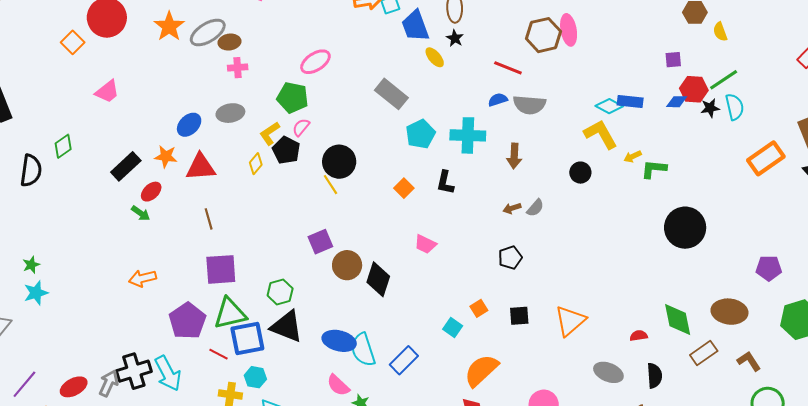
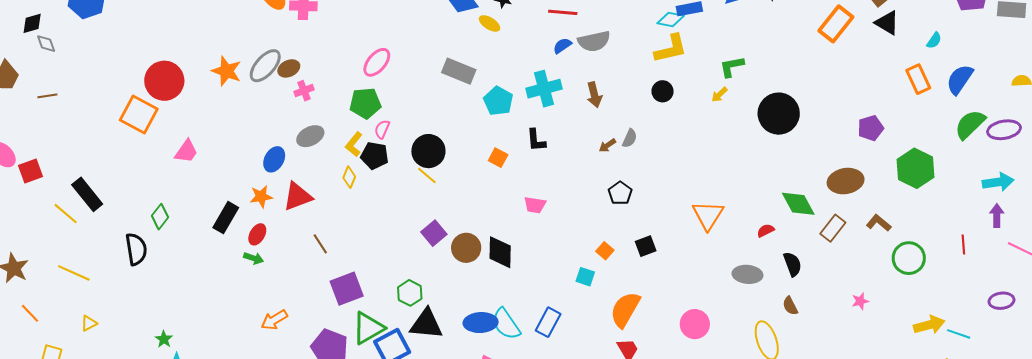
orange square: (73, 42) -> (139, 115), size x1.6
yellow L-shape: (601, 134) -> (671, 49), turned 123
yellow arrow: (633, 156) -> (719, 95), moved
orange triangle: (570, 321) -> (708, 215), moved

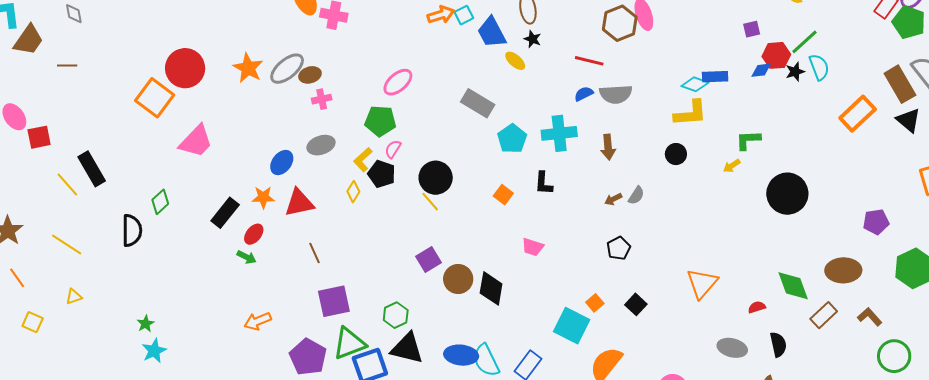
pink trapezoid: (186, 151) -> (196, 141), size x1.4
black square: (646, 246) -> (636, 304), turned -35
cyan square: (585, 277) -> (572, 326), size x1.8

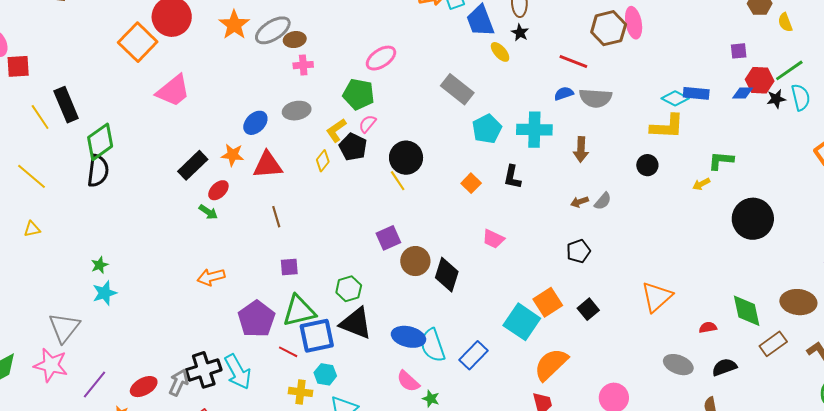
green diamond: (160, 202) -> (100, 142), moved, size x1.5
purple square: (334, 301) -> (289, 267), size x0.6
orange square: (595, 303) -> (548, 302), size x1.6
black semicircle: (778, 344) -> (724, 367), turned -105

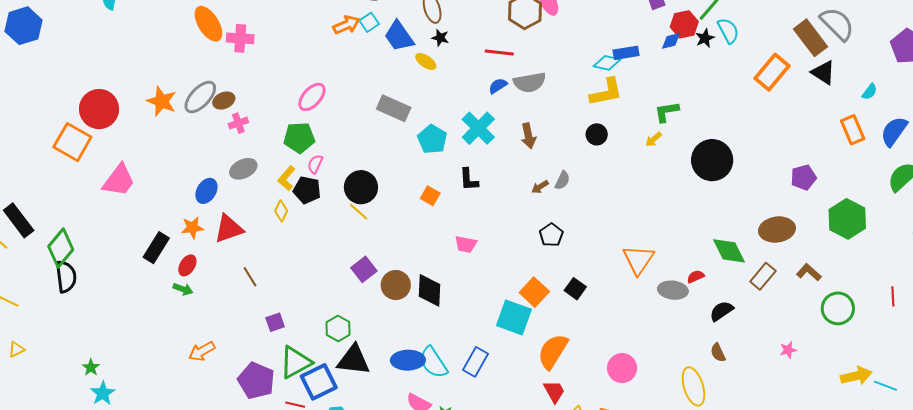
cyan cross: (534, 130) -> (478, 128), turned -32
gray ellipse: (678, 365) -> (673, 290), moved

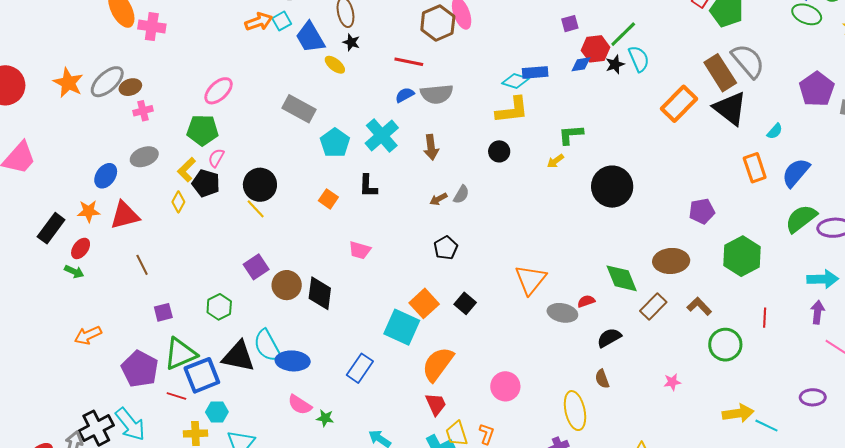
black triangle: (823, 73) -> (730, 108), size x1.4
red line: (893, 296) -> (765, 318), moved
green hexagon: (338, 328) -> (219, 307), moved
cyan semicircle: (433, 362) -> (267, 346), moved

